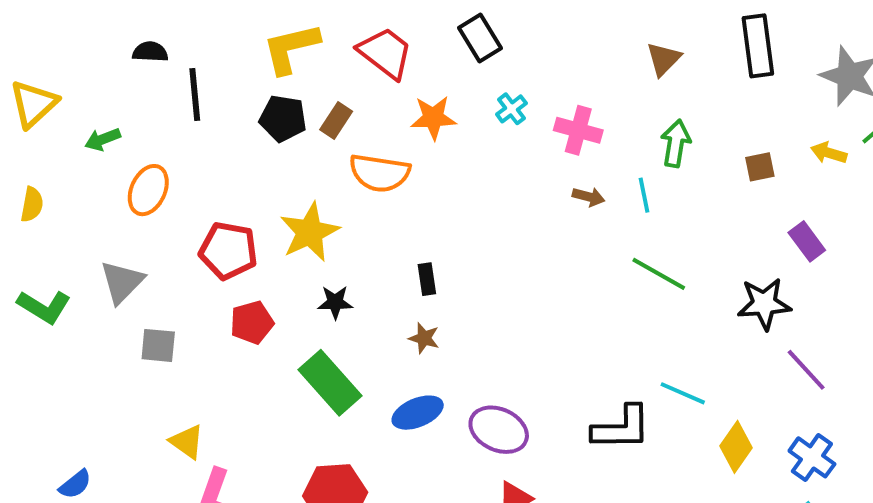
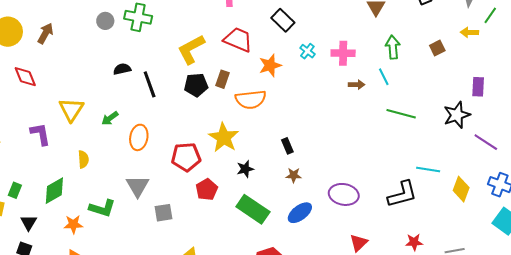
purple rectangle: (807, 241) -> (478, 87), moved, turned 54
purple ellipse: (499, 430) -> (344, 194), moved

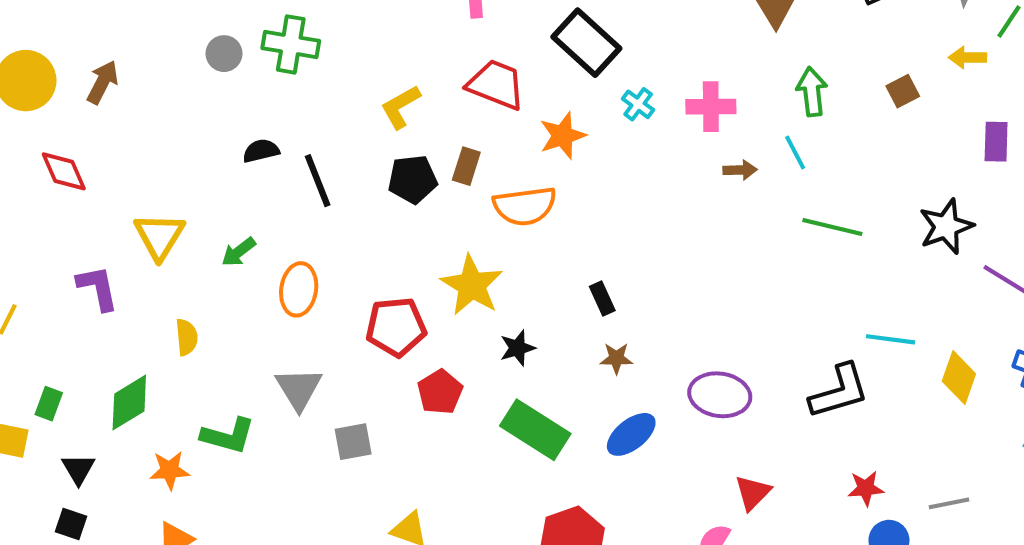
black rectangle: (283, 20) -> (586, 43), size x1.4
yellow L-shape: (191, 49) -> (401, 107), size x0.7
purple rectangle: (478, 87) -> (996, 142), moved

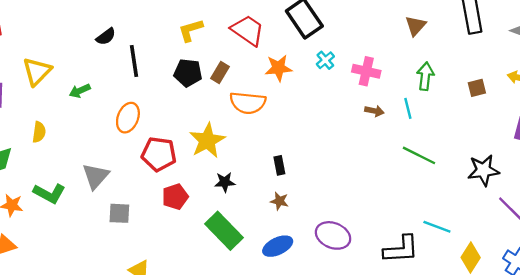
black semicircle: (261, 151) -> (106, 37), turned 144
orange ellipse: (299, 289) -> (128, 118), moved

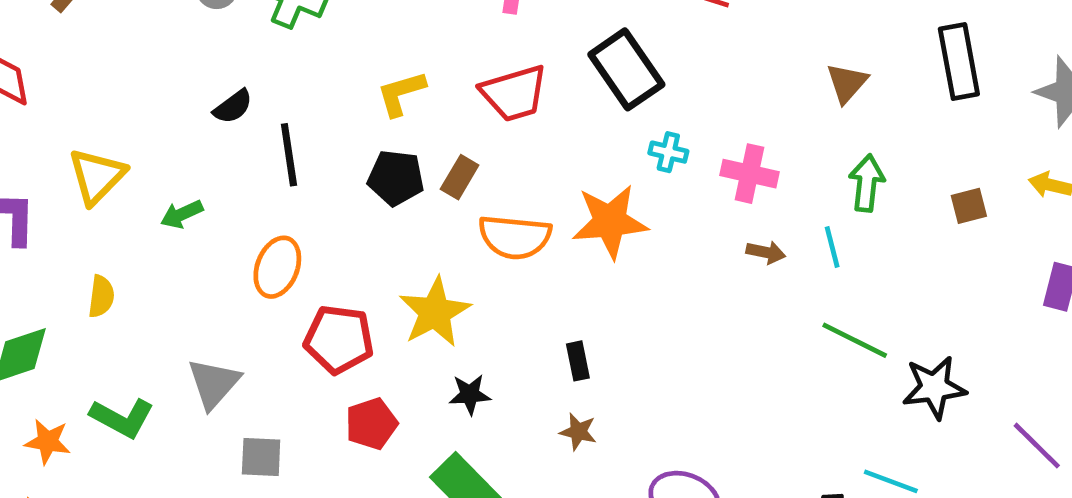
red trapezoid: (248, 30) -> (514, 93), turned 129
cyan cross: (325, 60) -> (668, 152), turned -36
orange star: (278, 68) -> (610, 222), moved, size x1.4
black star: (483, 170) -> (934, 387), moved

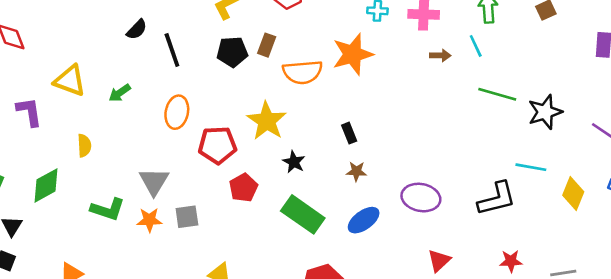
yellow triangle: (97, 176) -> (70, 81), turned -44
black star: (470, 394) -> (294, 162), turned -30
orange star: (48, 442) -> (149, 220), moved

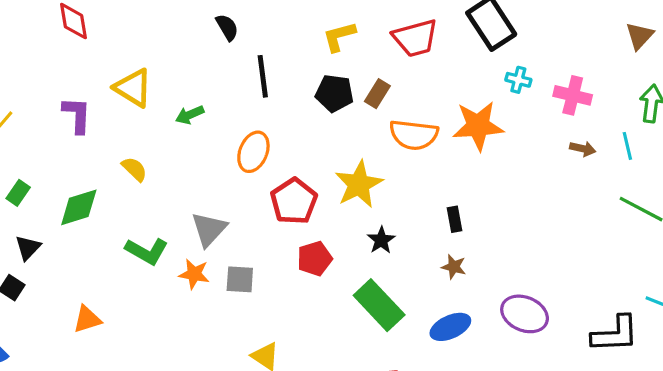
black semicircle: (137, 29) -> (227, 27), moved, turned -85
red pentagon: (217, 145) -> (294, 201), turned 30
yellow semicircle: (84, 146) -> (134, 169), turned -55

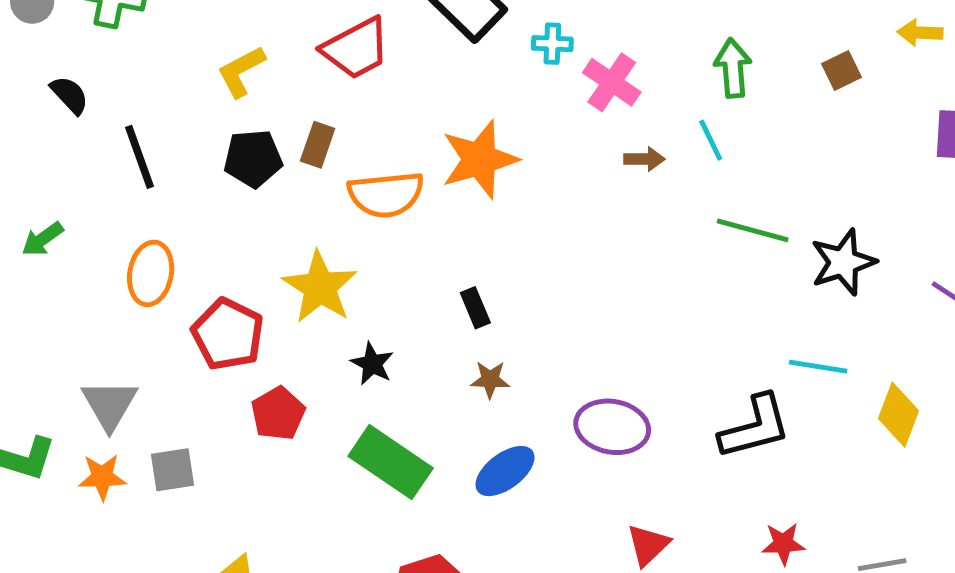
cyan cross: (518, 80) -> (552, 44), moved
pink cross: (573, 95) -> (612, 82), turned 33

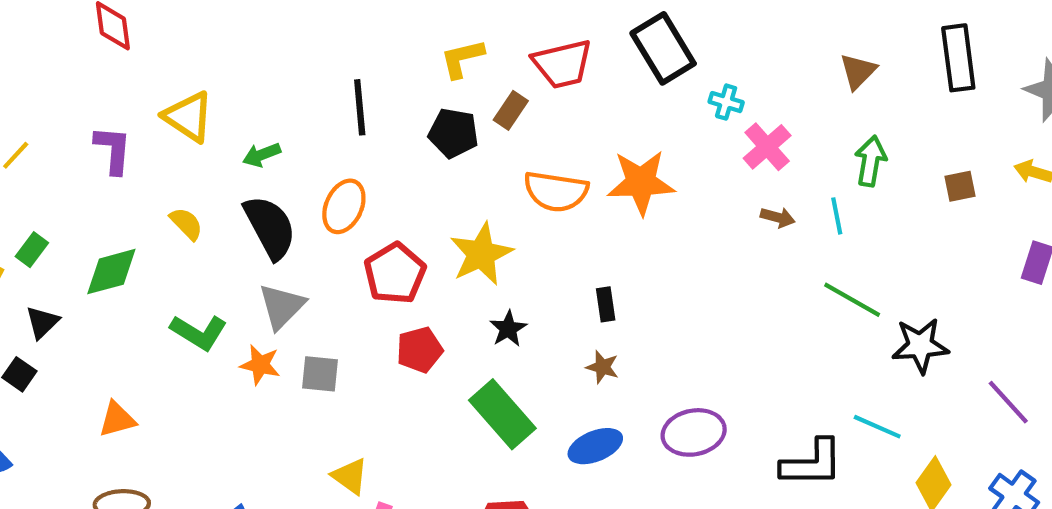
black semicircle: (70, 95) -> (270, 227), moved, size x1.8
brown rectangle: (318, 145) -> (511, 110), moved
purple ellipse: (612, 427) -> (694, 432), turned -36

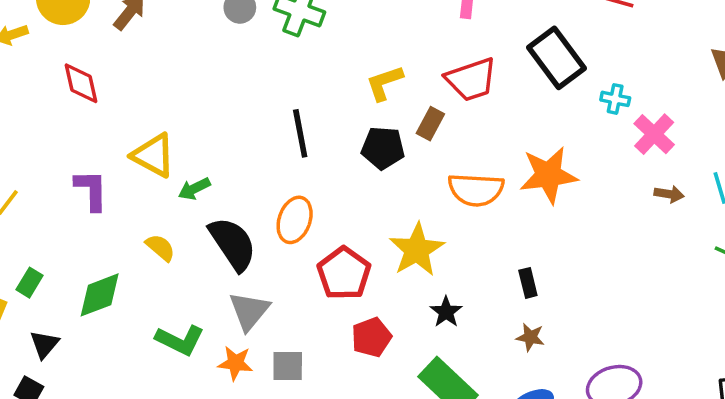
green arrow: (262, 155) -> (194, 189), moved

